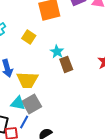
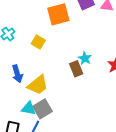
cyan star: (57, 52) -> (85, 58), moved
yellow trapezoid: (27, 80) -> (38, 85), turned -40

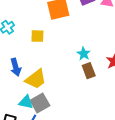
yellow square: (38, 42) -> (37, 36), turned -32
brown rectangle: (76, 69) -> (89, 71), moved

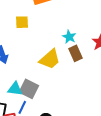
yellow trapezoid: (36, 79) -> (50, 59), moved
gray square: (40, 103) -> (29, 89), turned -30

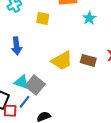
cyan star: (69, 37) -> (89, 18), moved
brown rectangle: (75, 53) -> (88, 60), turned -63

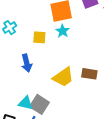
cyan star: (89, 18) -> (63, 31), moved
blue arrow: (17, 46) -> (27, 63), moved

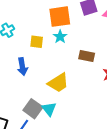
brown rectangle: (89, 74) -> (87, 56), moved
cyan triangle: (26, 103) -> (49, 109), moved, turned 35

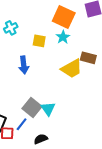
orange square: (60, 17) -> (64, 17), turned 30
yellow trapezoid: (58, 83) -> (72, 69), moved

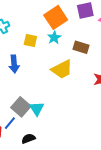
orange square: (64, 17) -> (56, 17), turned 30
brown rectangle: (88, 58) -> (81, 47), moved

